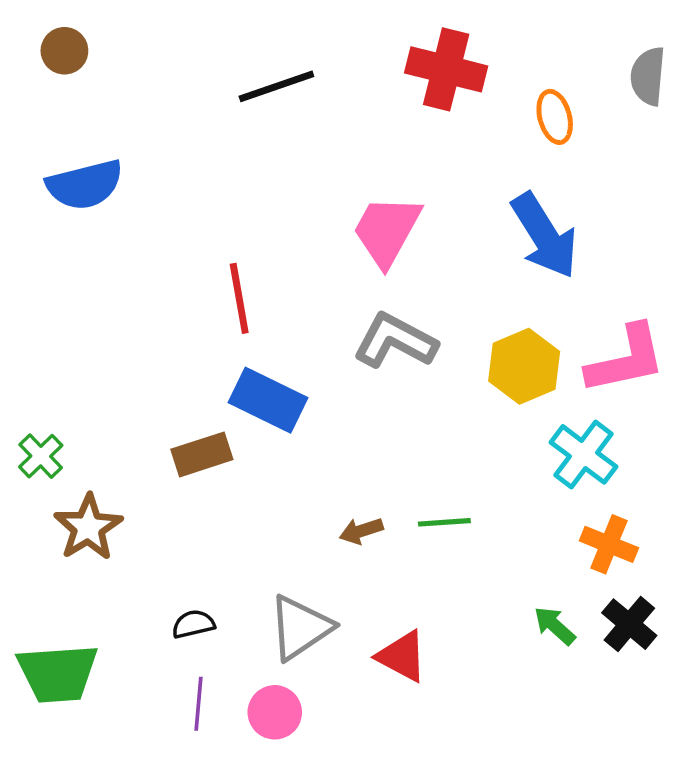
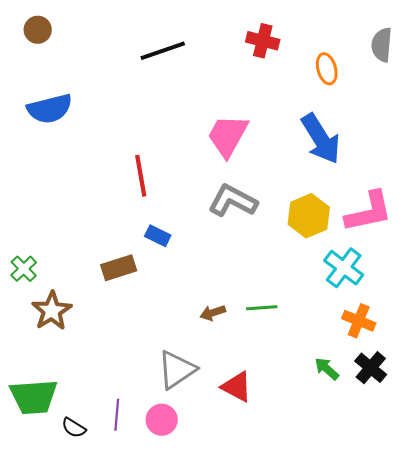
red cross: (446, 69) -> (263, 41), size x0.7
blue rectangle: (268, 400) -> (158, 236), size x0.6
black semicircle: (193, 624) -> (74, 428), moved, turned -135

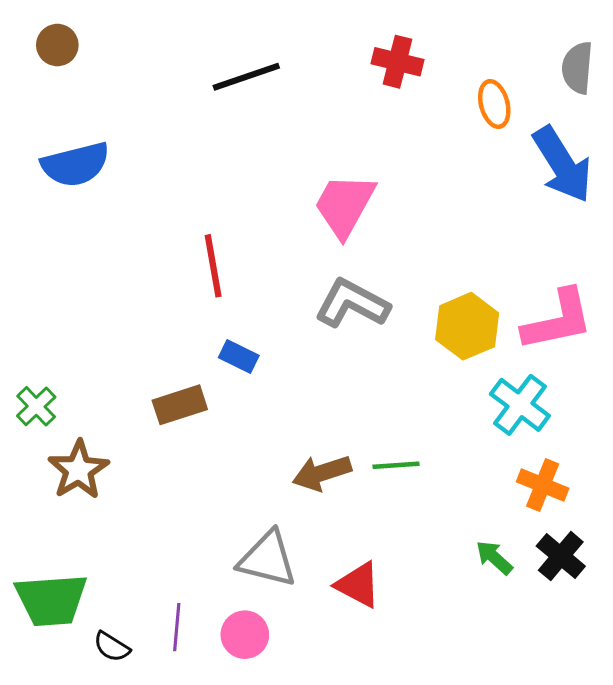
blue arrow: (321, 139) -> (562, 164), moved
brown arrow: (213, 313) -> (322, 473), size x1.5
gray triangle: (177, 370) -> (267, 559), turned 48

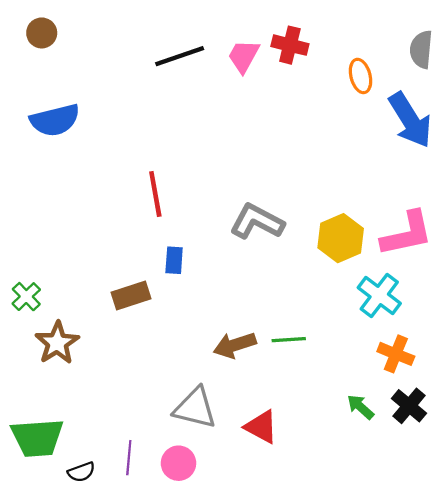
pink trapezoid: (345, 205) -> (244, 56), moved, size x0.7
blue rectangle: (239, 356) -> (174, 260), turned 68
black semicircle: (112, 647) -> (81, 472), turned -52

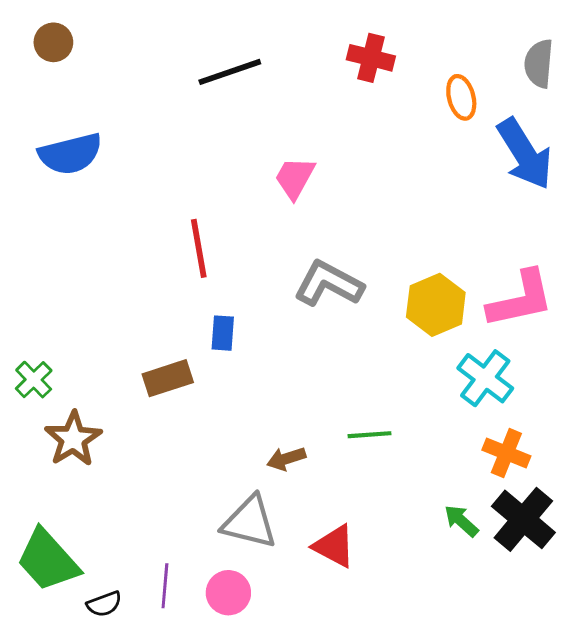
pink trapezoid: (244, 56) -> (295, 178), moved
brown arrow: (235, 345) -> (286, 459), moved, size x0.7
black cross: (409, 406) -> (523, 519), size x1.4
green trapezoid: (37, 438) -> (48, 560), turned 52

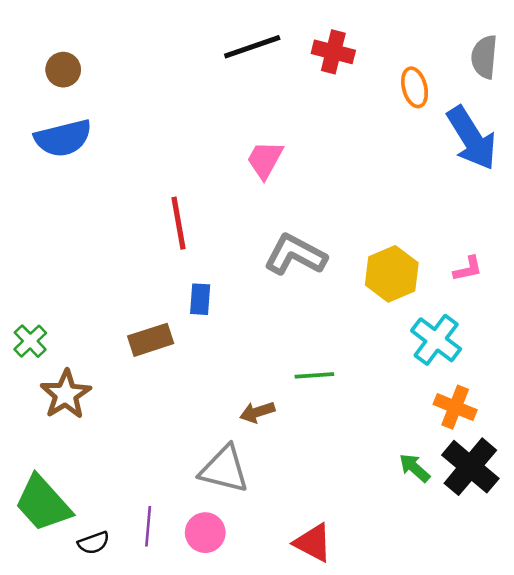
brown circle: (53, 42) -> (63, 70), moved
black line: (230, 72) -> (252, 47), moved
pink L-shape: (521, 299) -> (468, 269), size x0.5
green line: (370, 435) -> (314, 375), moved
red triangle: (334, 546) -> (313, 543), moved

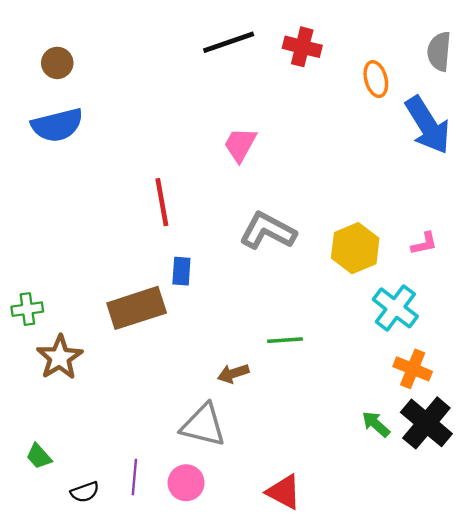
brown rectangle: (151, 340) -> (137, 308), size x1.4
green cross: (30, 341) -> (27, 309), turned 36
green trapezoid: (43, 503) -> (39, 456), size x0.5

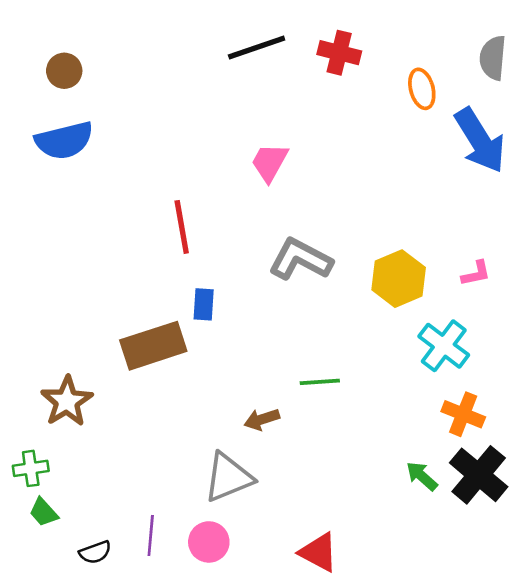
green cross: (27, 309) -> (31, 468), moved
gray triangle: (203, 425) -> (228, 477), turned -36

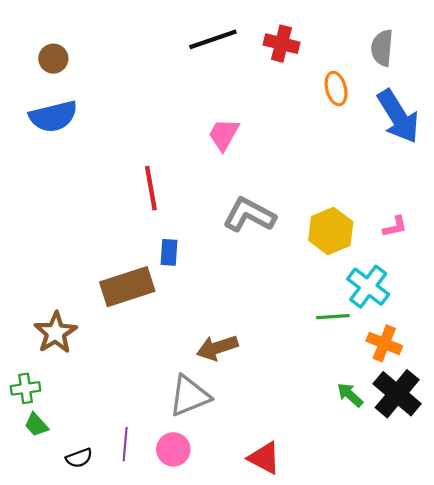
gray semicircle: (493, 58) -> (382, 48), moved
orange ellipse: (422, 89) -> (336, 89), moved
green line: (320, 382) -> (333, 317), moved
brown arrow: (262, 419) -> (217, 348), size x1.4

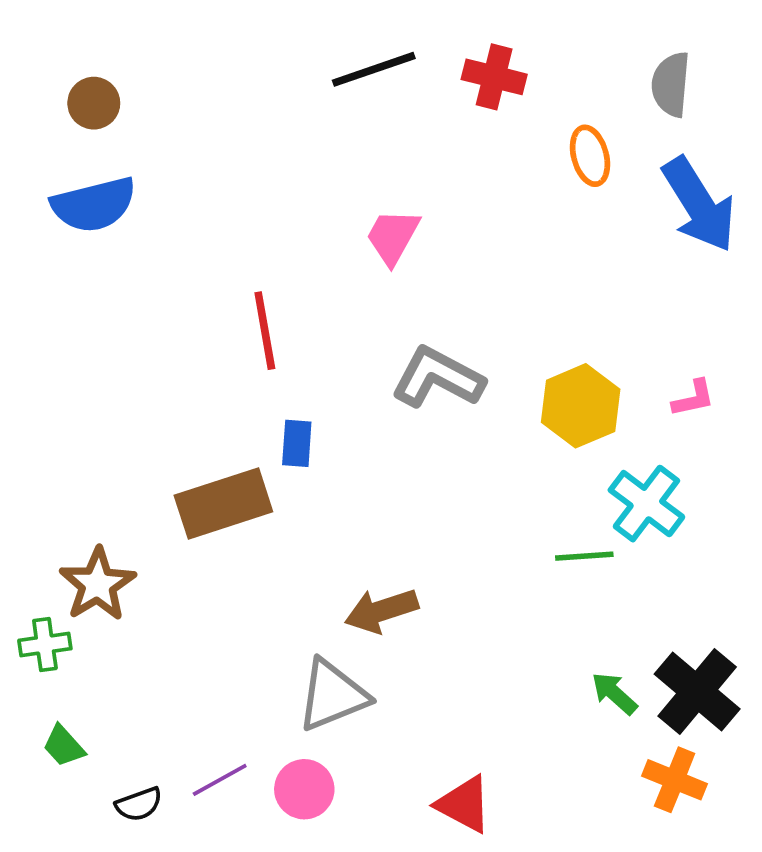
orange cross: (384, 343) -> (675, 780), moved
green cross: (26, 388) -> (45, 644), moved
purple line: (125, 444) -> (220, 780), turned 56

